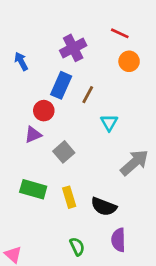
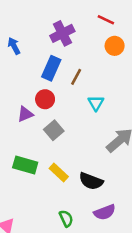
red circle: (44, 111) -> (45, 99), moved
yellow rectangle: (69, 197) -> (59, 172), turned -30
purple semicircle: (118, 240) -> (105, 212), turned -110

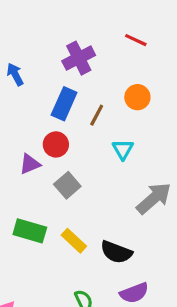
orange circle: (115, 46) -> (137, 97), moved

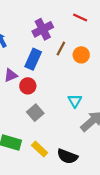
brown line: (97, 115) -> (61, 49), moved
cyan triangle: (123, 149) -> (75, 101), moved
purple triangle: (30, 164) -> (11, 75), moved

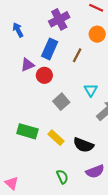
brown line: (61, 49) -> (77, 55), moved
orange circle: (81, 55) -> (97, 34), moved
gray square: (35, 113) -> (61, 102), moved

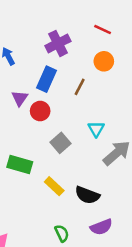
purple triangle: (27, 65) -> (20, 98), turned -32
green rectangle: (27, 131) -> (20, 165), moved

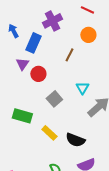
blue rectangle: (46, 79) -> (33, 43), moved

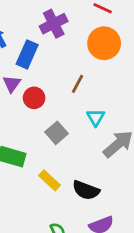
orange circle: (88, 35) -> (104, 43), size x1.5
brown line: (69, 55) -> (77, 84), moved

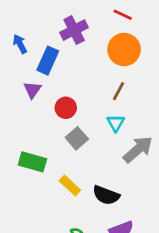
brown line: (77, 84) -> (118, 91), moved
red circle: (34, 98) -> (66, 108), moved

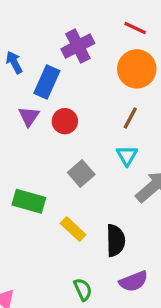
red circle: (66, 108) -> (65, 121), moved
black semicircle: (106, 195) -> (116, 240), turned -112

